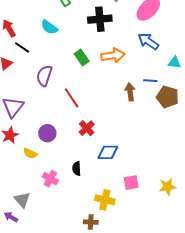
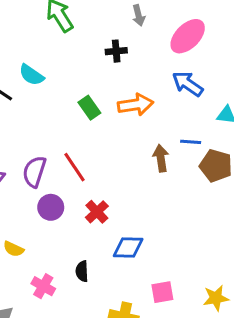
black cross: (100, 19) -> (116, 51), size x0.6
cyan semicircle: (49, 27) -> (31, 75), moved
purple semicircle: (44, 76) -> (34, 172), moved
purple circle: (47, 133) -> (51, 207), moved

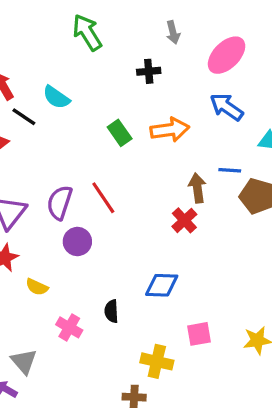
red cross: (97, 212) -> (184, 220), moved

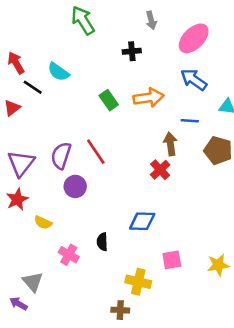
blue line: (230, 170) -> (190, 121), moved

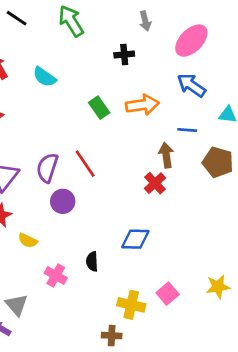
black line: (33, 87) -> (17, 18), moved
pink square: (172, 260) -> (168, 294), moved, turned -30

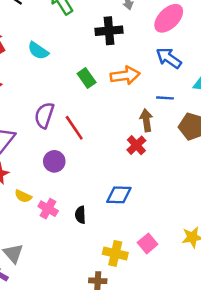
black cross: (124, 54) -> (109, 31), size x1.5
purple semicircle: (47, 168) -> (44, 115), moved
pink cross: (56, 275) -> (48, 209), moved

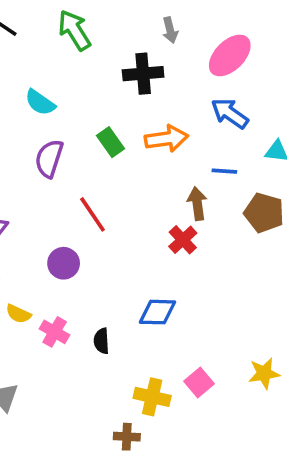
purple semicircle: (44, 115) -> (49, 158), moved

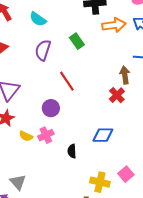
orange arrow: (167, 139) -> (114, 25), moved
pink cross: (55, 332) -> (46, 135), moved, turned 35

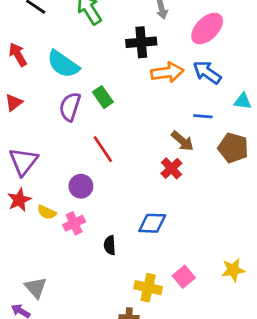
cyan semicircle: (38, 19) -> (63, 64), size x1.4
green rectangle: (77, 41) -> (103, 97), moved
brown arrow: (125, 75) -> (182, 141), turned 138
yellow semicircle: (26, 136) -> (47, 212), moved

